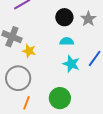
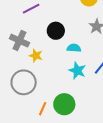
black circle: (64, 17) -> (56, 31), moved
orange line: (26, 103) -> (43, 109), moved

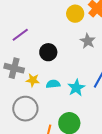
cyan semicircle: (74, 48) -> (53, 84), moved
cyan star: (77, 71) -> (76, 88), turned 30

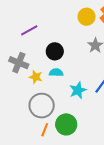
cyan semicircle: (53, 84) -> (56, 73), moved
gray circle: (25, 109) -> (42, 106), moved

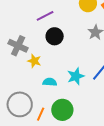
purple line: (29, 30) -> (45, 16), moved
cyan semicircle: (56, 73) -> (50, 82), moved
gray circle: (42, 106) -> (20, 104), moved

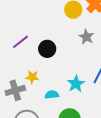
purple line: (45, 16) -> (21, 42), moved
gray cross: (18, 46) -> (15, 90), moved, turned -30

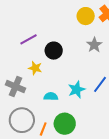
yellow star: (32, 77) -> (35, 68), moved
gray cross: (15, 90) -> (16, 87), turned 30

